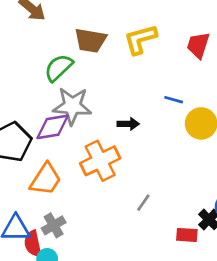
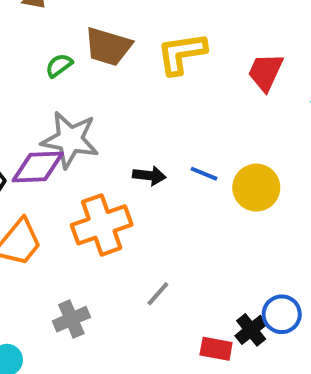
green semicircle: (59, 68) -> (59, 65), moved, size x0.6
blue line: (174, 100) -> (204, 174), moved
gray cross: (54, 225) -> (71, 319), moved

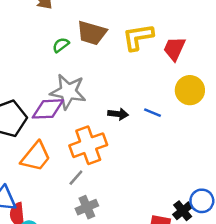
red trapezoid: (265, 72) -> (174, 49), moved
yellow circle: (256, 188) -> (190, 90), moved
gray line: (158, 294) -> (76, 178), moved
gray cross: (71, 319) -> (87, 207), moved

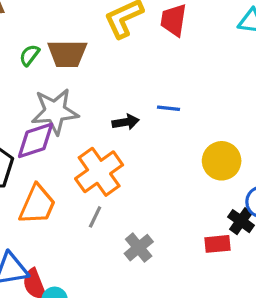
brown trapezoid: (92, 33) -> (67, 54), moved
yellow circle: (190, 90) -> (222, 161), moved
gray cross: (87, 207) -> (139, 248), moved

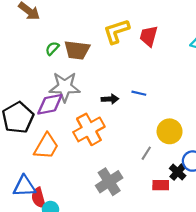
gray line: (95, 217) -> (146, 153), moved
gray cross: (139, 248) -> (109, 182), size x1.4

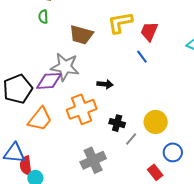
green semicircle: (52, 48) -> (43, 17), moved, turned -56
blue line: (139, 93) -> (142, 57), moved, turned 32
black cross: (178, 172) -> (117, 123), moved, turned -35
red rectangle: (161, 185) -> (155, 172), moved, turned 42

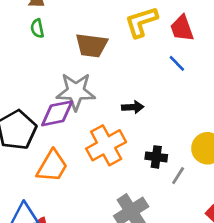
red trapezoid: (149, 31) -> (182, 28), turned -35

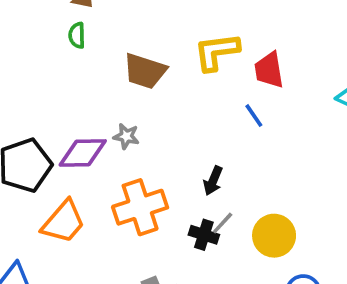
gray star: (76, 92) -> (126, 136), moved, size x0.5
black arrow: (133, 107) -> (213, 181), moved, turned 105
gray line: (178, 176) -> (223, 223), moved

